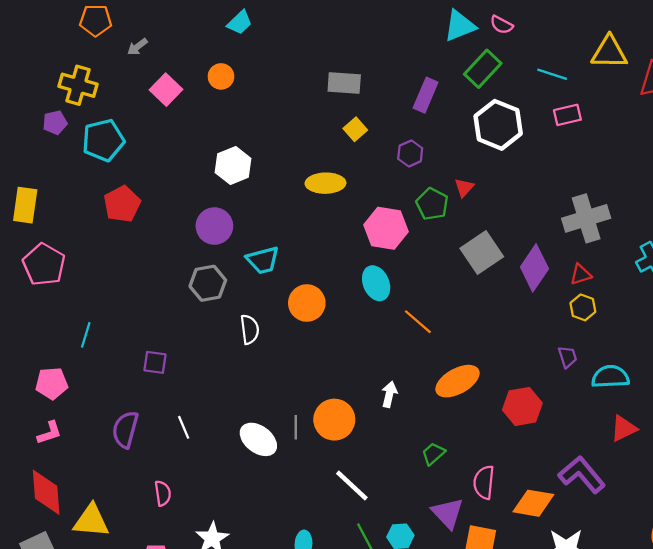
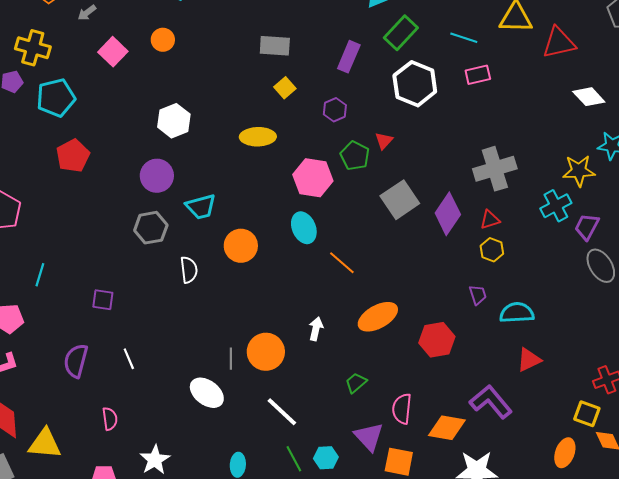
white ellipse: (258, 439) -> (207, 393), moved

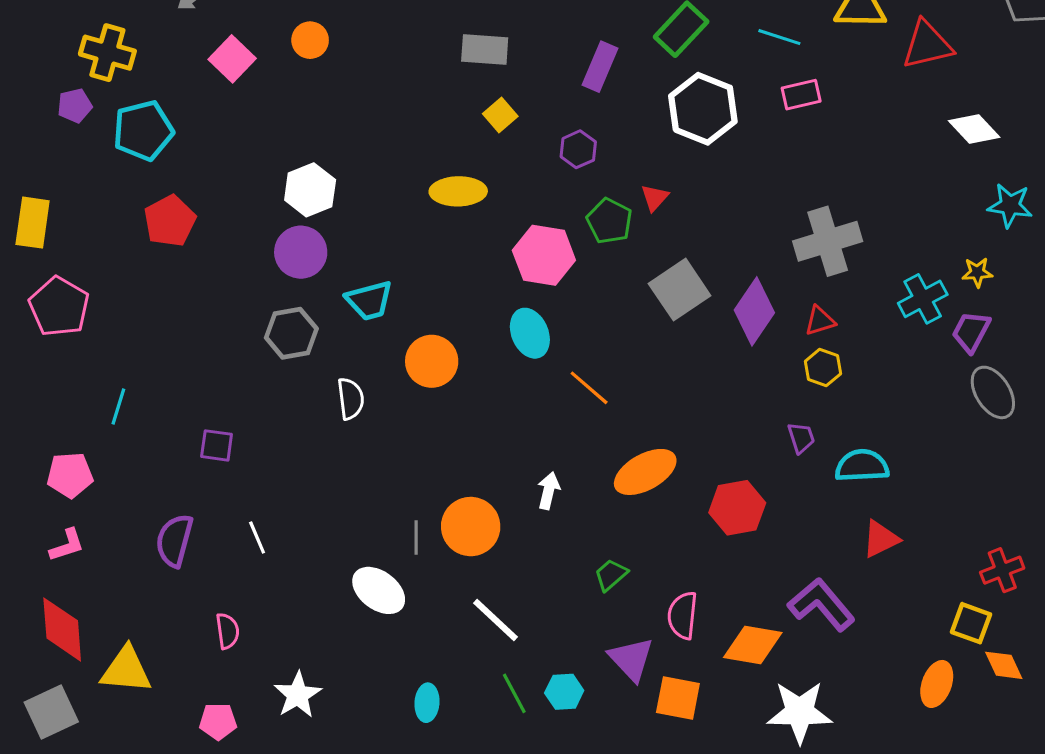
white hexagon: (174, 121) -> (310, 190), moved
yellow star: (579, 171) -> (977, 272), moved, size x0.6

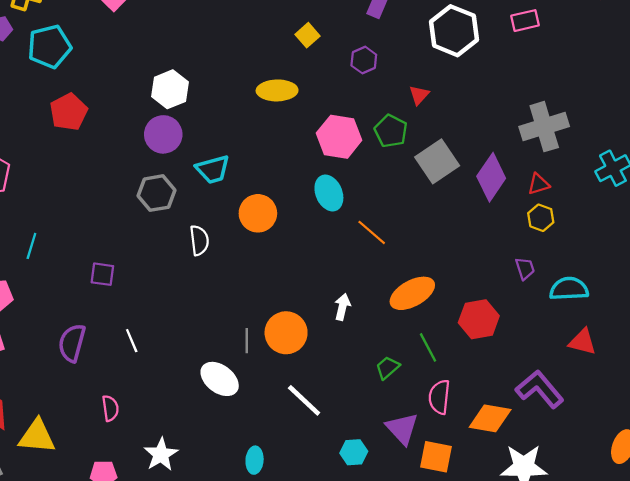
green pentagon: (609, 221) -> (391, 131), moved
red triangle: (881, 539) -> (582, 342), turned 40
green line: (514, 693) -> (428, 347), moved

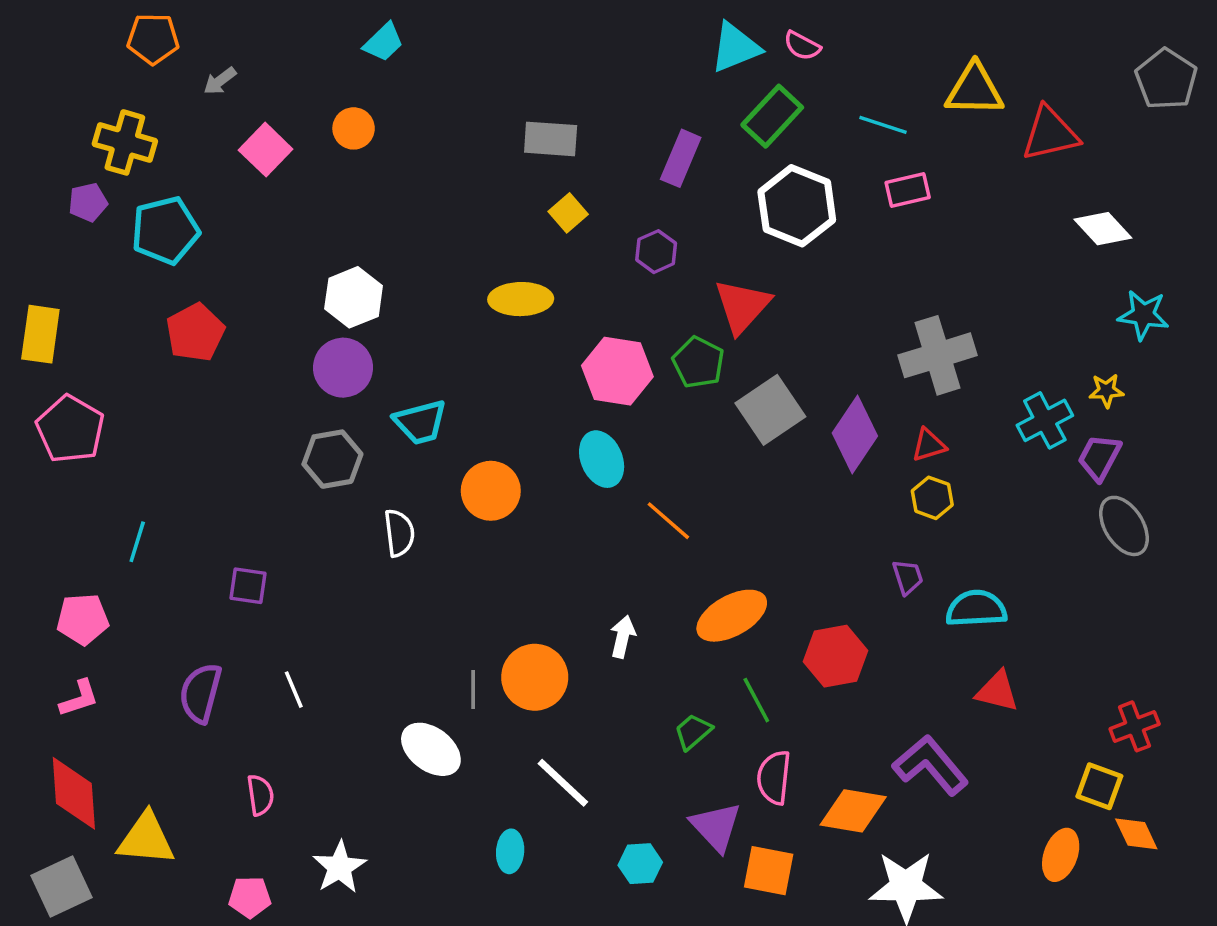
red triangle: (419, 95) -> (742, 306), size x1.8
cyan ellipse: (255, 460) -> (510, 851), moved

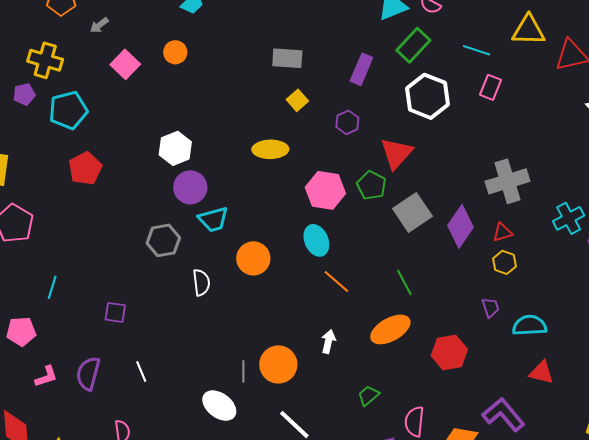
pink rectangle: (908, 190) -> (490, 87), turned -55
purple circle: (343, 368) -> (190, 187), moved
orange line: (668, 521) -> (336, 281), moved
pink L-shape: (79, 698) -> (46, 376), moved
green line: (756, 700) -> (404, 282), moved

